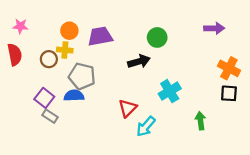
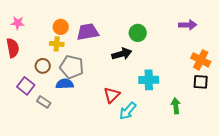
brown circle: (49, 59) -> (43, 66), moved
cyan cross: (170, 91) -> (149, 80), turned 30
purple square: (44, 98) -> (26, 86), moved

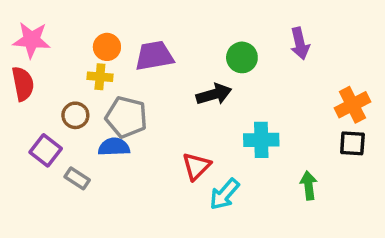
pink star: (18, 23) -> (32, 40), size x1.5
purple arrow: (188, 25) -> (300, 43), moved, turned 78
orange cross: (201, 60) -> (352, 105), turned 36

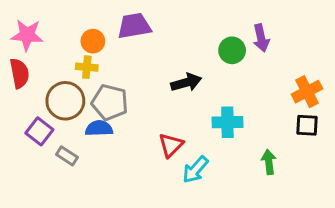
purple trapezoid: (154, 56) -> (134, 26), moved
green circle: (242, 57) -> (232, 50), moved
brown circle: (75, 115) -> (65, 101), size x1.6

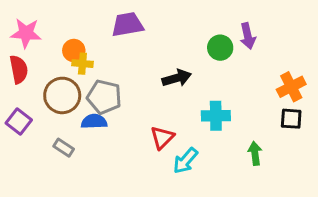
orange circle: (93, 41) -> (74, 51), moved
purple square: (39, 131) -> (19, 122), moved

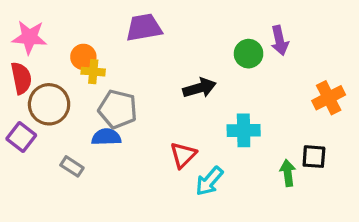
brown circle: (62, 95) -> (49, 104), moved
black square: (291, 119) -> (314, 157), moved

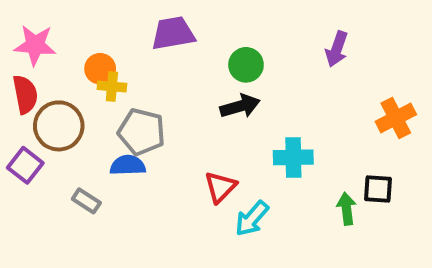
purple arrow: (280, 41) -> (337, 49), turned 32
green circle: (249, 54) -> (246, 65), moved

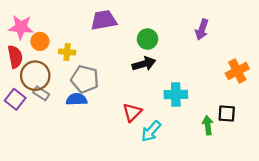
orange circle: (100, 69) -> (40, 41), moved
gray rectangle: (86, 201) -> (41, 93), moved

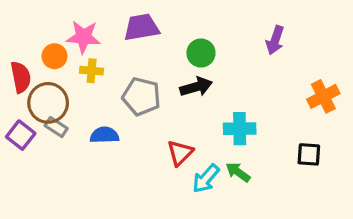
pink star: (21, 27) -> (83, 37), moved
gray pentagon: (85, 79) -> (141, 96), moved
green arrow: (208, 125) -> (238, 172), moved, turned -48

